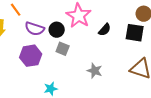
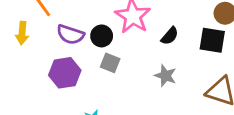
gray star: (95, 71) -> (165, 76), moved

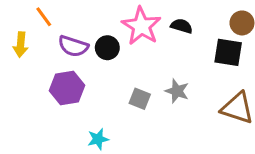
black semicircle: (170, 36) -> (182, 26), moved, turned -114
gray square: (110, 63) -> (140, 99), moved

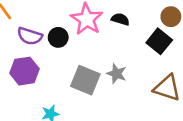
black square: (228, 52) -> (159, 41), turned 30
gray square: (140, 99) -> (85, 80), size x1.6

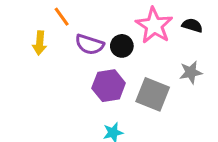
purple hexagon: (25, 71) -> (109, 86), moved
gray star: (116, 74) -> (191, 72), moved, turned -30

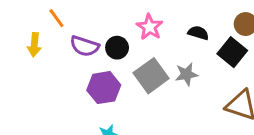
pink star: (154, 25) -> (150, 27), size x0.7
black semicircle: (192, 25) -> (198, 33), moved
gray square: (153, 94) -> (151, 76), moved, turned 32

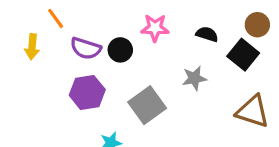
pink star: (150, 27) -> (155, 28), turned -30
gray square: (151, 76) -> (147, 105), moved
purple hexagon: (104, 88) -> (87, 92), moved

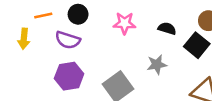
orange line: (56, 18) -> (43, 16), turned -66
black circle: (120, 50) -> (78, 14), moved

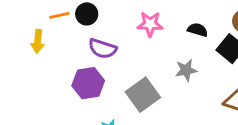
black circle: (78, 14) -> (87, 14), moved
purple semicircle: (68, 40) -> (103, 49), moved

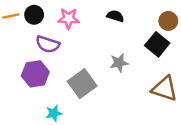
pink star: (150, 24) -> (69, 18), moved
black semicircle: (198, 30) -> (115, 16), moved

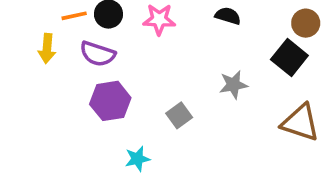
purple semicircle: (48, 44) -> (98, 54), moved
gray square: (82, 84) -> (179, 115), size x0.6

